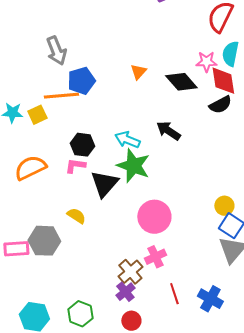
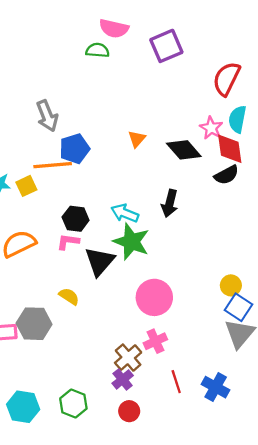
pink star: (206, 62) -> (211, 128), turned 30
black arrow: (168, 131) -> (170, 203), turned -110

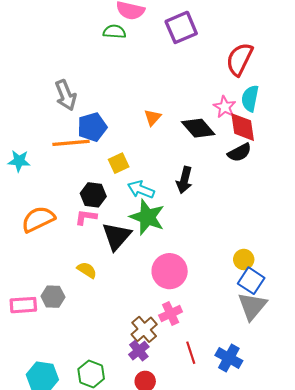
yellow square: (26, 186) -> (119, 163), moved
gray hexagon: (34, 324) -> (53, 297), size x0.7

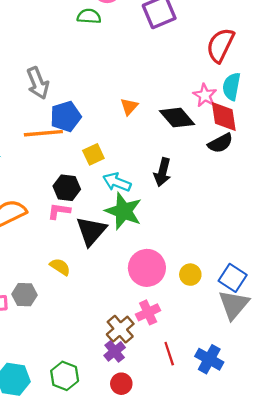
yellow circle: (244, 259) -> (190, 275), moved

